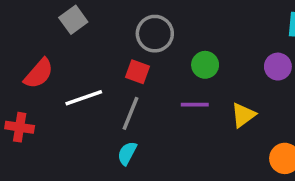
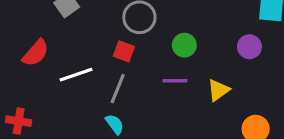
red cross: (20, 127) -> (19, 121), moved
cyan semicircle: (127, 153) -> (115, 124), turned 115

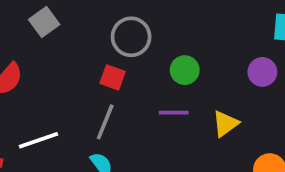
white line: (76, 75) -> (39, 140), moved

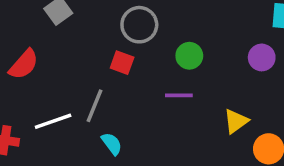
gray line: (105, 122) -> (94, 106), moved
yellow triangle: (225, 124) -> (236, 121), moved

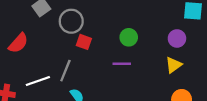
gray circle: (139, 25) -> (71, 21), moved
yellow triangle: (236, 121) -> (174, 65), moved

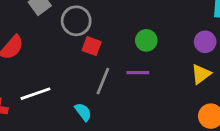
gray line: (65, 71) -> (103, 81), moved

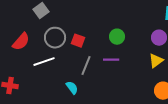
gray circle: (76, 21) -> (55, 38), moved
white line: (36, 94) -> (44, 62), moved

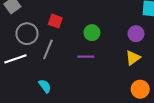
red square: (78, 41) -> (55, 21), moved
gray line: (86, 66) -> (48, 49), moved

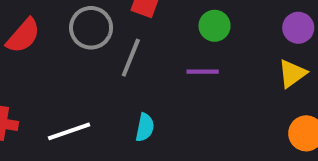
white line: (15, 59) -> (69, 131), moved
cyan semicircle: (45, 86) -> (145, 127), moved, turned 48

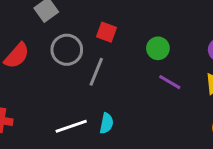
purple line: (203, 72) -> (170, 82), moved, turned 30
white line: (69, 131) -> (71, 126), moved

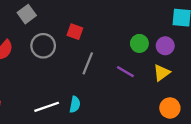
green circle: (158, 48) -> (139, 43), moved
gray line: (96, 72) -> (88, 63), moved

